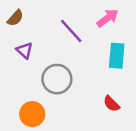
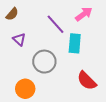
cyan rectangle: (117, 56) -> (75, 43), moved
red semicircle: (111, 104) -> (87, 81), size x1.5

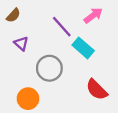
cyan rectangle: (75, 43) -> (83, 48), turned -54

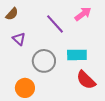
cyan rectangle: (83, 48) -> (77, 55), moved, turned -42

